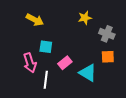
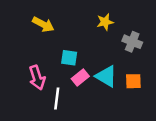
cyan square: (46, 47) -> (69, 58), moved
orange square: (108, 57) -> (133, 81), moved
cyan triangle: (88, 73) -> (106, 76), moved

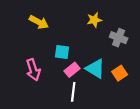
orange square: (133, 81) -> (120, 73), turned -32
white line: (57, 99) -> (73, 92), moved

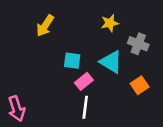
yellow arrow: (39, 22) -> (45, 26), turned 96
cyan triangle: (95, 69) -> (111, 62), moved
pink arrow: (33, 70) -> (16, 109), moved

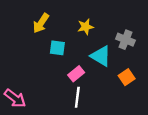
yellow star: (110, 23) -> (86, 27), moved
cyan square: (72, 61) -> (57, 48), moved
pink arrow: (16, 109) -> (15, 98), turned -35

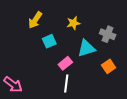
cyan square: (57, 48) -> (49, 41), turned -32
cyan triangle: (101, 56) -> (86, 48), turned -48

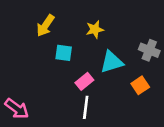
gray cross: (108, 34) -> (149, 50), moved
cyan square: (49, 41) -> (64, 53), turned 32

